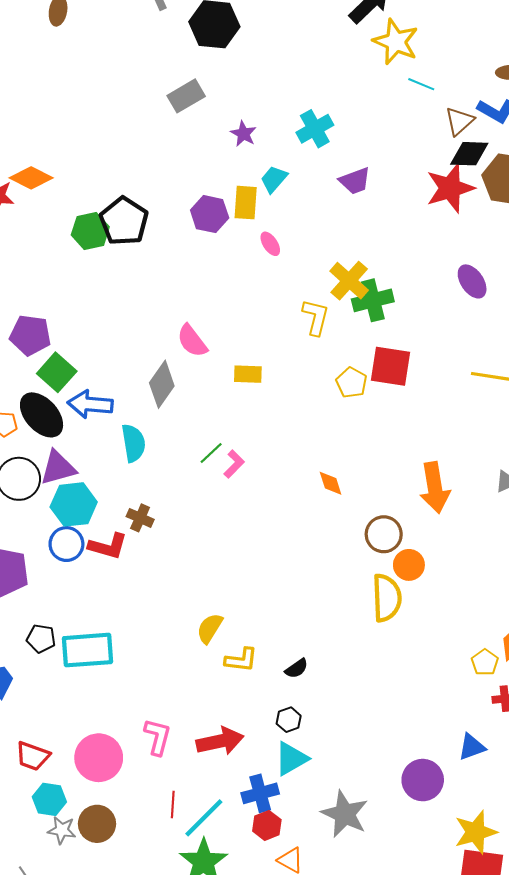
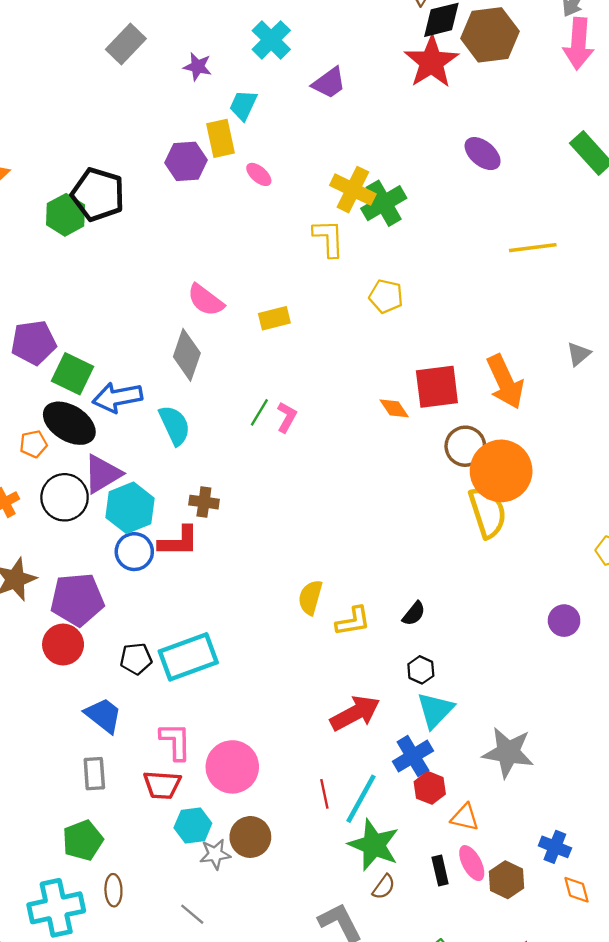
red square: (390, 366) -> (437, 387), moved
orange circle: (409, 565) -> (501, 471), size x1.8
pink L-shape: (158, 737) -> (175, 741), moved
purple circle: (423, 780) -> (564, 621), moved, size x0.7

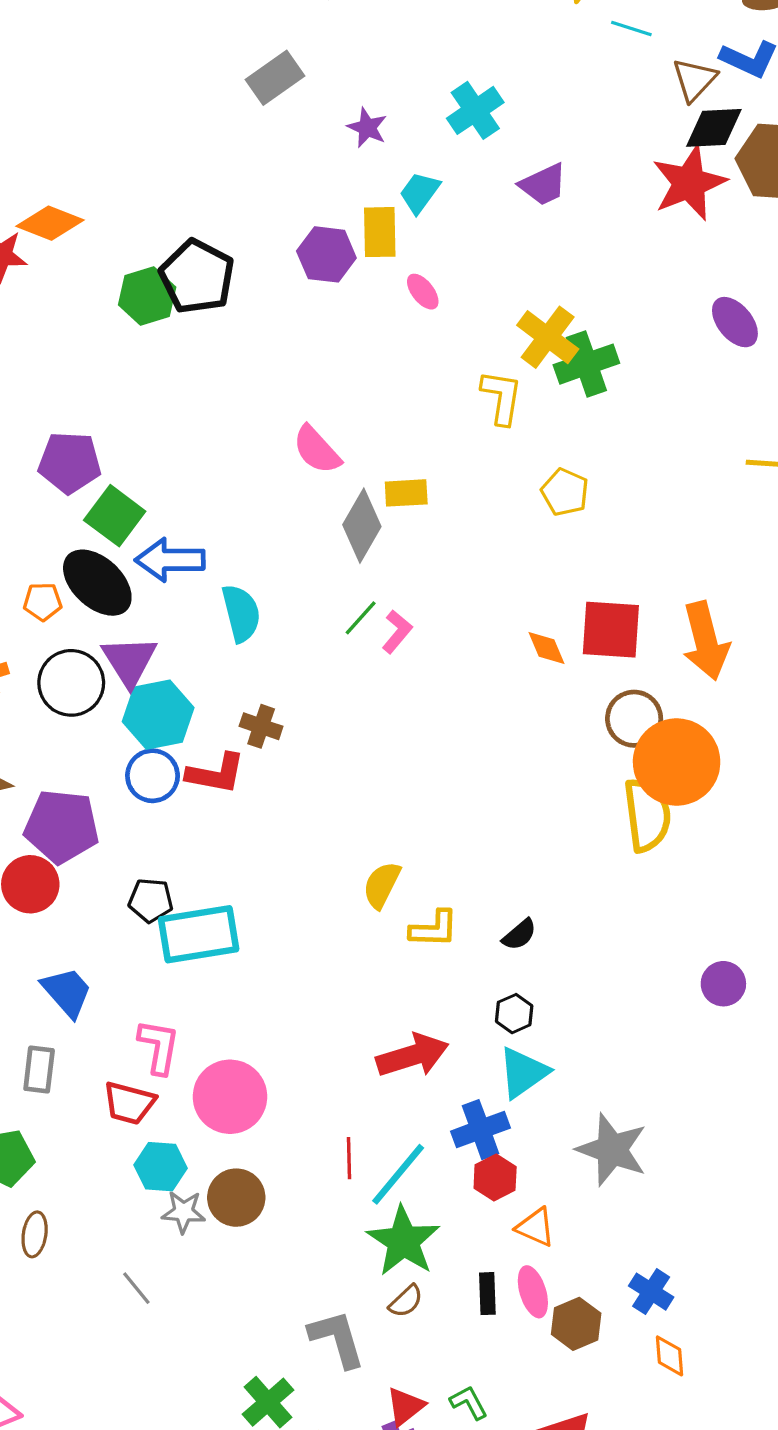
gray diamond: (187, 355) -> (362, 526), moved
purple triangle: (102, 474) -> (129, 661), turned -42
black pentagon: (136, 659) -> (151, 900), moved

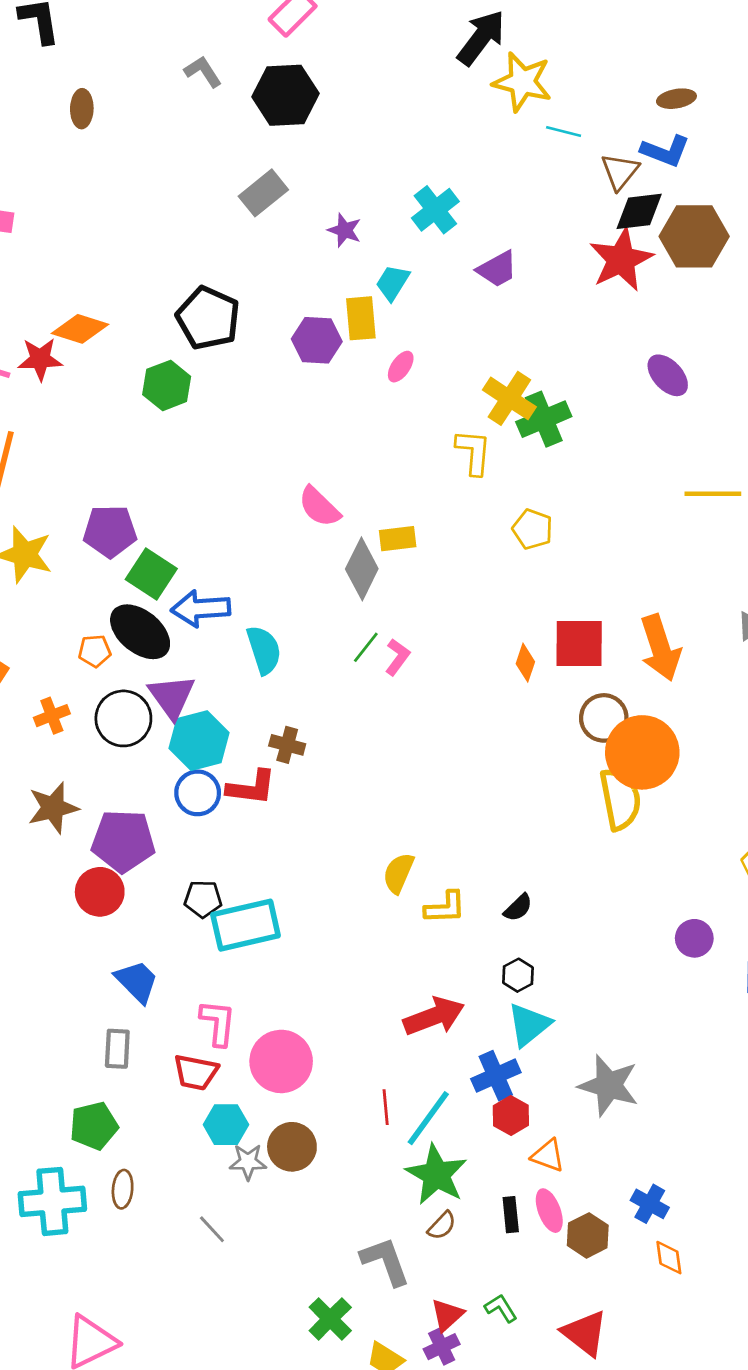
black pentagon: (197, 277) -> (208, 318), moved
pink ellipse: (423, 292) -> (401, 367), turned 76
orange diamond: (546, 648) -> (525, 663), turned 45

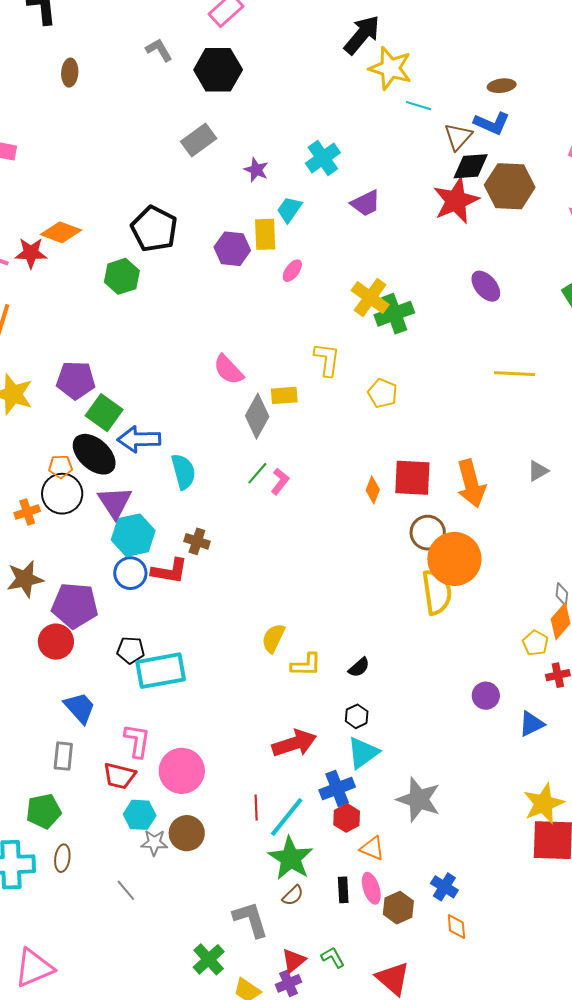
yellow L-shape: (473, 452) -> (327, 359), moved
black circle: (123, 718) -> (62, 494), moved

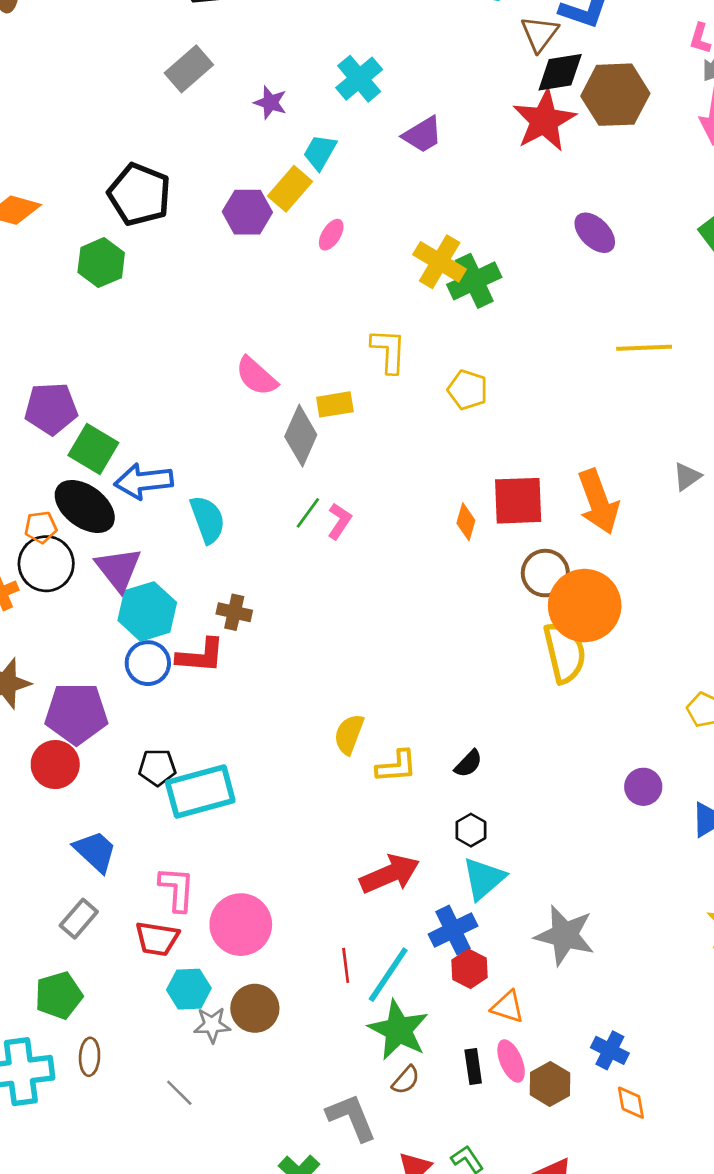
yellow rectangle: (265, 234) -> (290, 189), turned 48
gray rectangle: (63, 756) -> (79, 919), turned 40

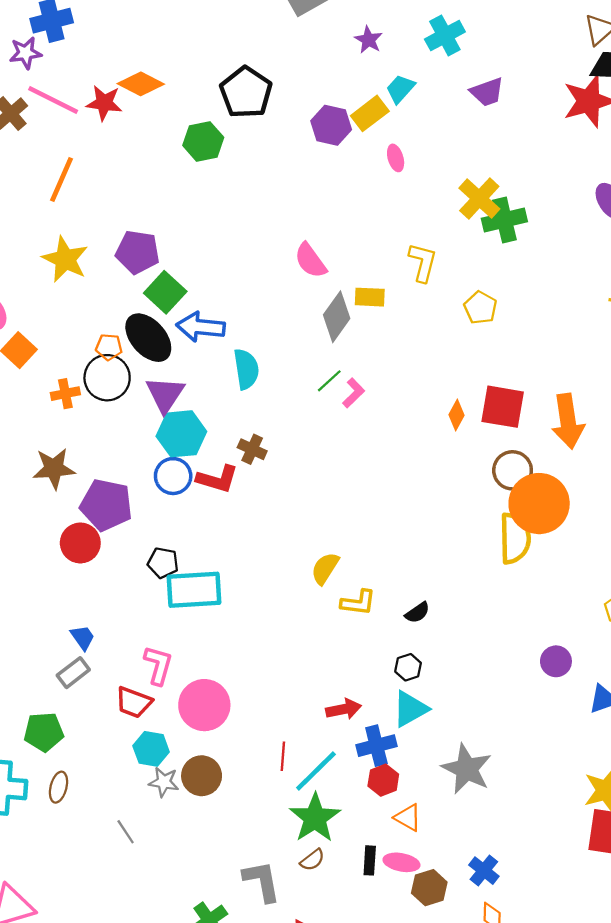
pink ellipse: (331, 235) -> (396, 158), turned -60
blue trapezoid: (95, 851) -> (83, 637), moved, size x0.7
red arrow: (390, 874) -> (344, 709), moved, size x0.7
pink ellipse: (511, 1061) -> (401, 862), turned -68

